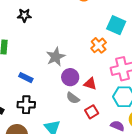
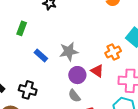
blue rectangle: (26, 78) -> (41, 55), moved
red triangle: (90, 84) -> (97, 71), moved

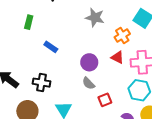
gray star: (69, 52) -> (95, 18), moved, turned 30
red triangle: (97, 71) -> (117, 57), moved

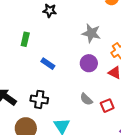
purple circle: (89, 62) -> (89, 63), moved
red square: (105, 100) -> (107, 106), moved

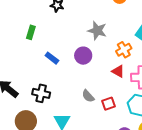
purple circle: (89, 63) -> (83, 56), moved

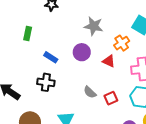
red triangle: (118, 71) -> (109, 61), moved
black cross: (41, 93) -> (46, 82), moved

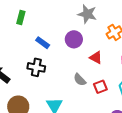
red triangle: (109, 61) -> (96, 58), moved

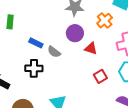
purple circle: (74, 39) -> (75, 33), moved
gray semicircle: (80, 80) -> (54, 52), moved

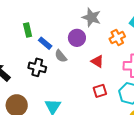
green rectangle: (10, 22) -> (28, 30), moved, turned -32
purple circle: (75, 33) -> (77, 38), moved

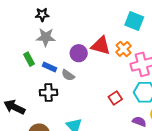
gray star: (91, 17) -> (46, 37), moved
orange cross: (117, 38) -> (124, 49), moved
red triangle: (97, 61) -> (101, 46), moved, size x1.5

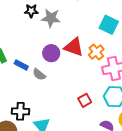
black star: (42, 15) -> (31, 11), moved
gray star: (46, 37) -> (51, 18), moved
black cross: (49, 92) -> (20, 111), moved

